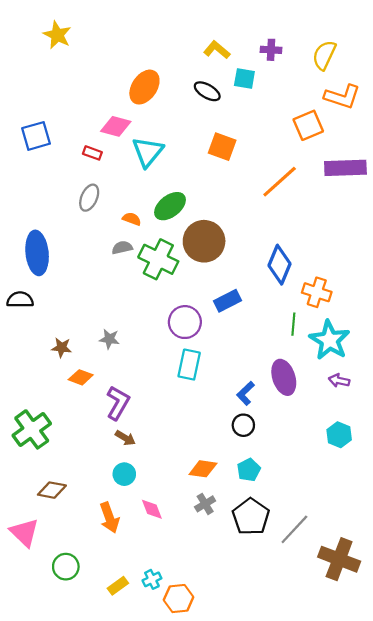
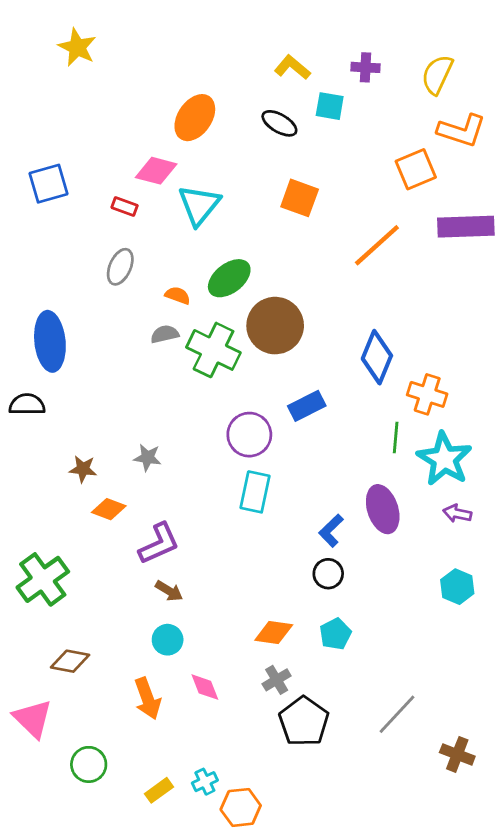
purple L-shape: (118, 403) -> (159, 544), turned 36
black pentagon: (251, 517) -> (304, 721), moved
brown cross: (339, 559) -> (457, 754), size x0.6

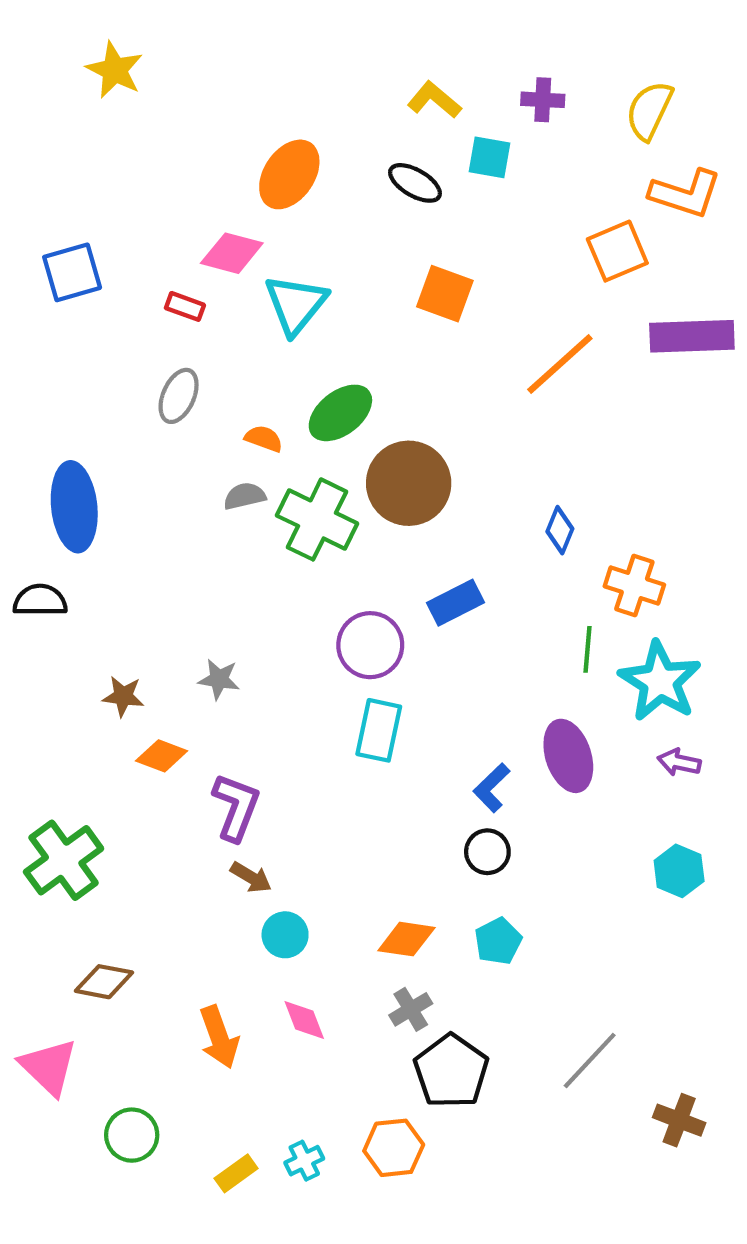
blue diamond: (377, 357) -> (560, 530), size x0.6
purple L-shape: (159, 544) -> (236, 807), turned -45
cyan circle: (168, 640) -> (285, 935), moved
orange hexagon: (241, 807) -> (394, 1148), moved

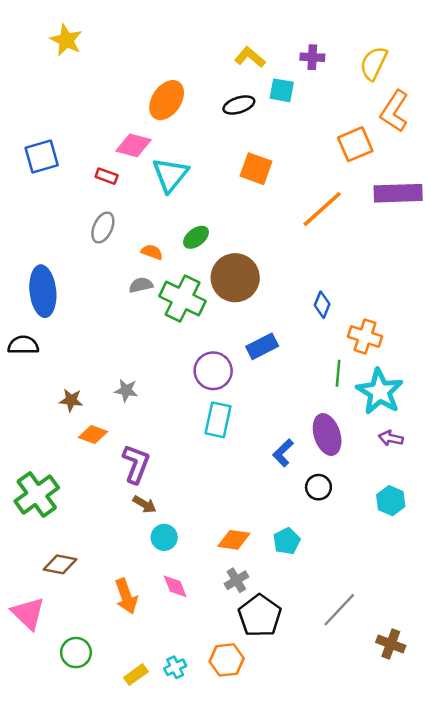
black ellipse: (415, 183) -> (239, 105), turned -48
orange L-shape: (686, 194) -> (394, 111), turned 105
green ellipse: (340, 413) -> (196, 237), size x0.7
black circle: (487, 852) -> (318, 487), moved

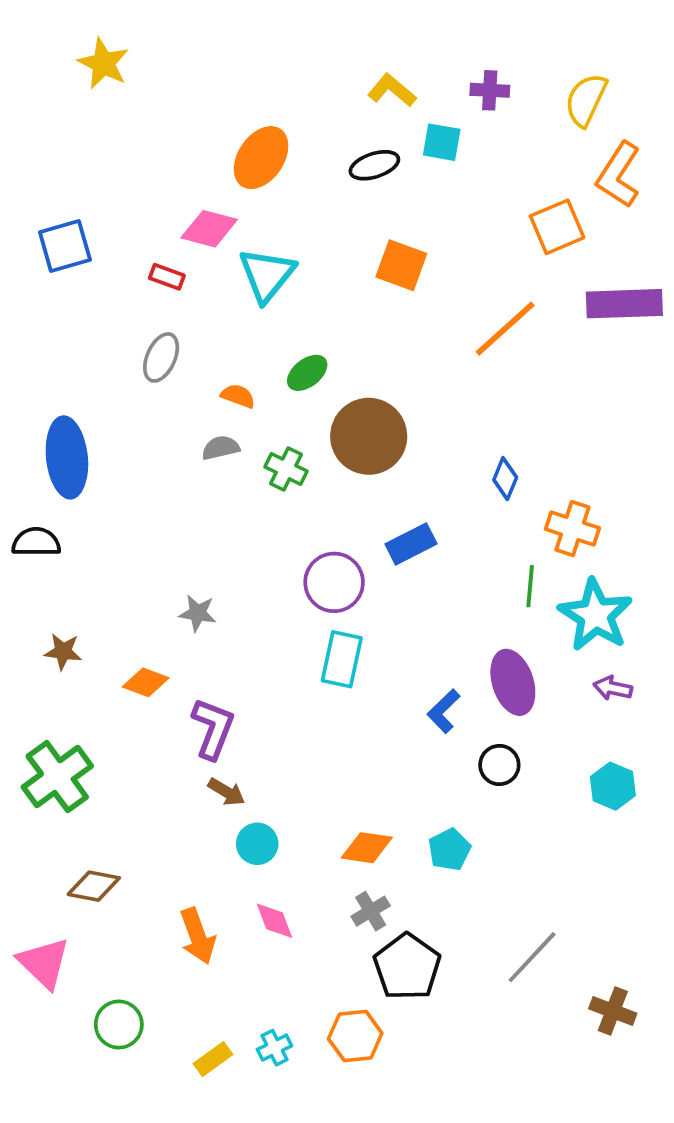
green cross: (183, 299) -> (286, 469), size x0.6
brown star: (71, 400) -> (63, 652), moved

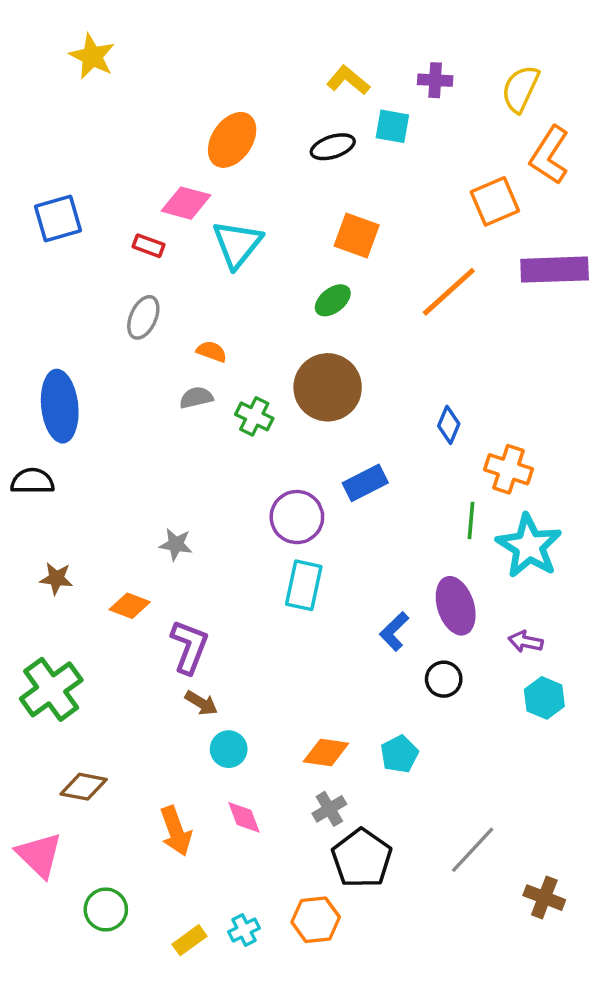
green ellipse: (307, 373) -> (333, 300), moved
purple arrow: (613, 688) -> (526, 642), moved

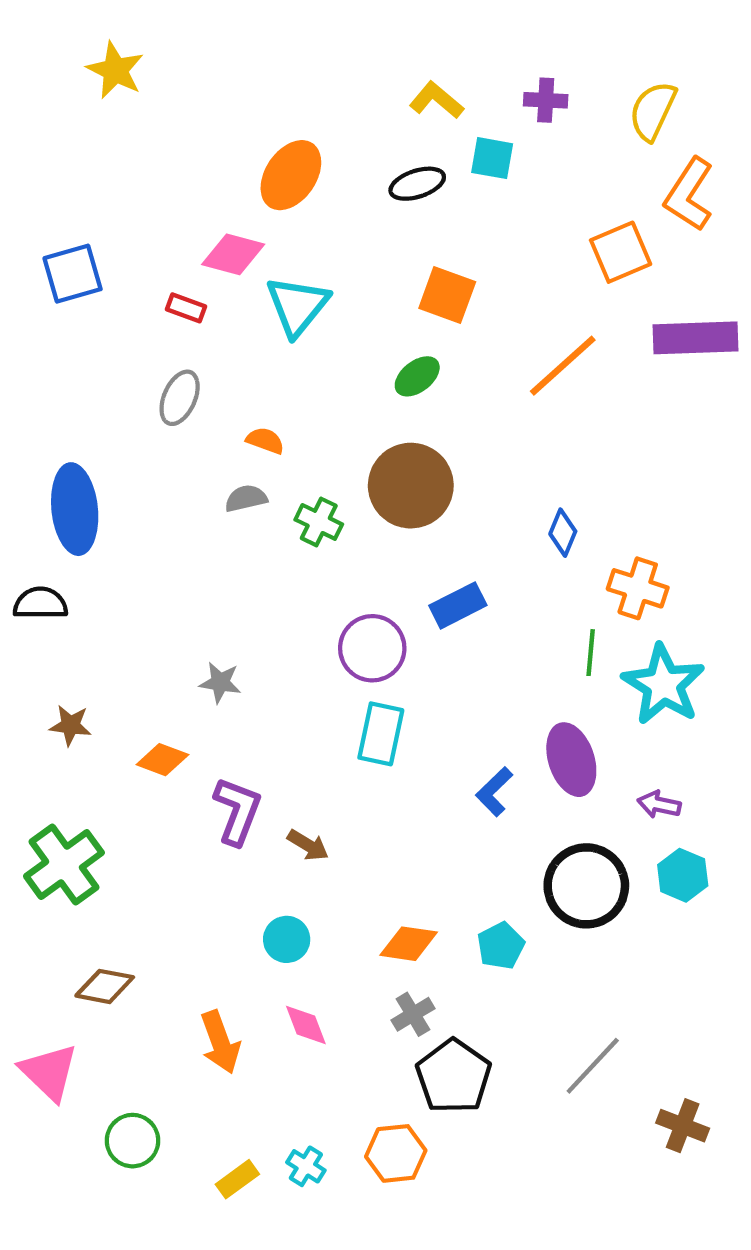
black circle: (444, 679) -> (586, 886), moved, size x1.8
brown arrow: (201, 703) -> (308, 845), moved
cyan cross: (244, 930) -> (306, 1166), turned -32

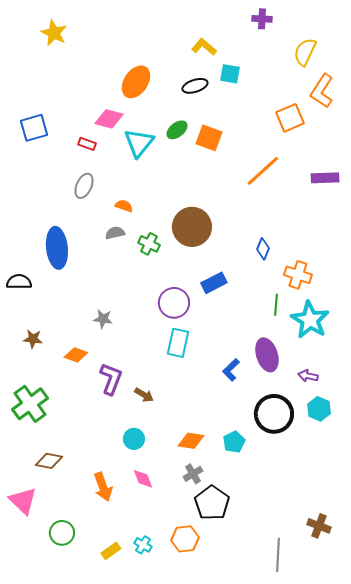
purple cross: (546, 100) -> (262, 19), moved
purple rectangle: (695, 338) -> (325, 178), moved, size x0.7
green ellipse: (417, 376) -> (177, 130), moved
blue ellipse: (75, 509) -> (57, 248), moved
gray line: (593, 1066) -> (278, 555), moved, turned -40

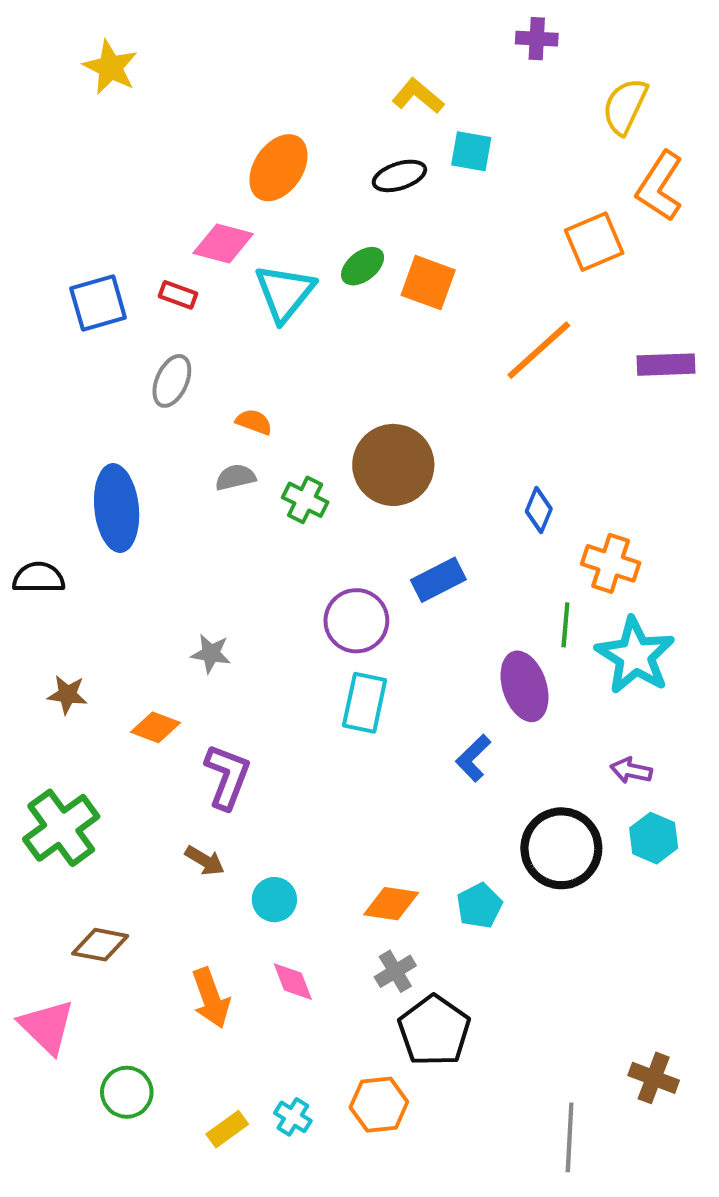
blue square: (34, 128) -> (98, 303), moved
purple ellipse: (267, 355) -> (524, 686), moved
brown arrow: (144, 395) -> (205, 861), moved

